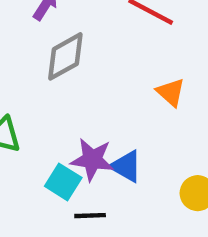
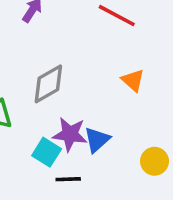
gray diamond: (65, 56) -> (48, 84), moved
blue triangle: (126, 166) -> (97, 140), turned 48

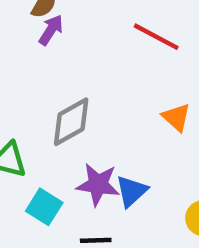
cyan square: (47, 152) -> (44, 207), moved

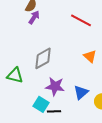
blue triangle: (132, 191) -> (81, 92), moved
cyan square: (44, 207) -> (41, 104), moved

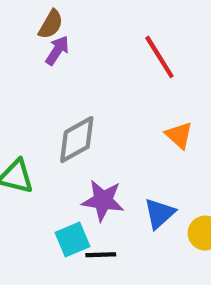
red line: (81, 20) -> (159, 57), turned 30
cyan square: (41, 104) -> (72, 240), turned 35

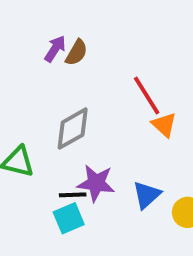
brown semicircle: (51, 24) -> (76, 53), moved
red line: (159, 57) -> (147, 95), moved
black line: (101, 255) -> (73, 195), moved

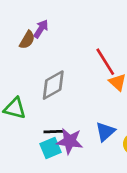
brown semicircle: (76, 53) -> (27, 40), moved
purple star: (96, 183) -> (70, 141), moved

